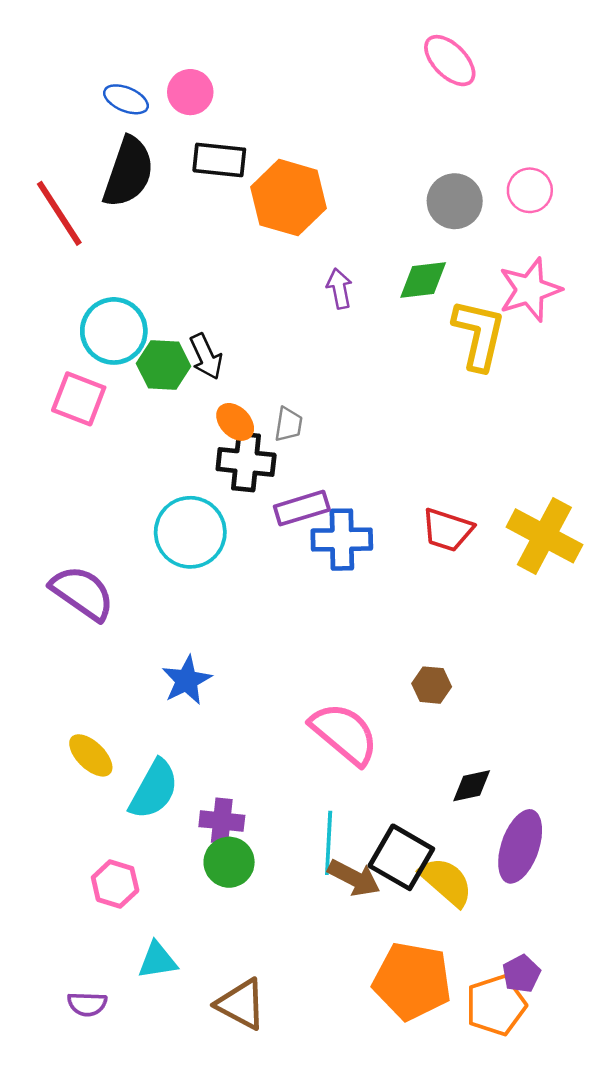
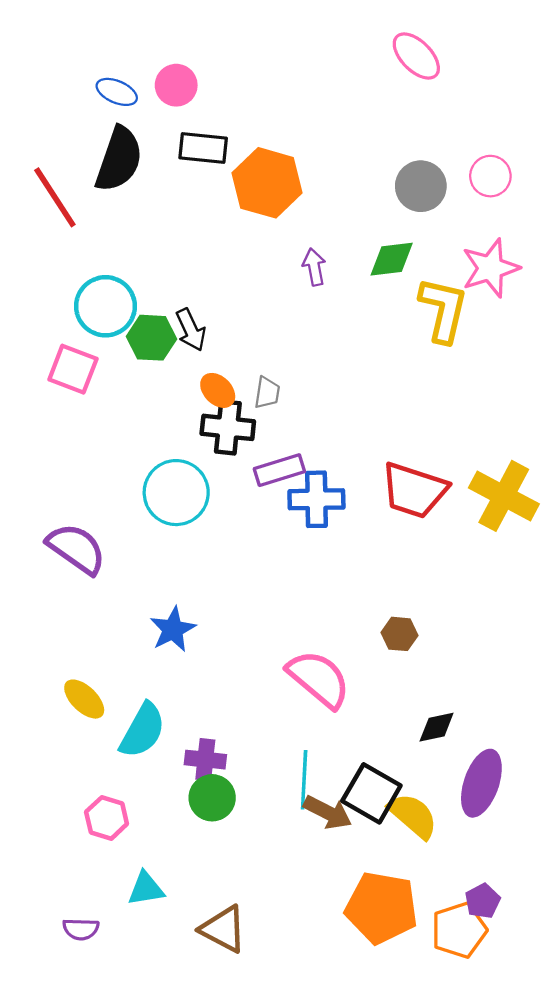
red trapezoid: (447, 530) -> (414, 490), size x1.4

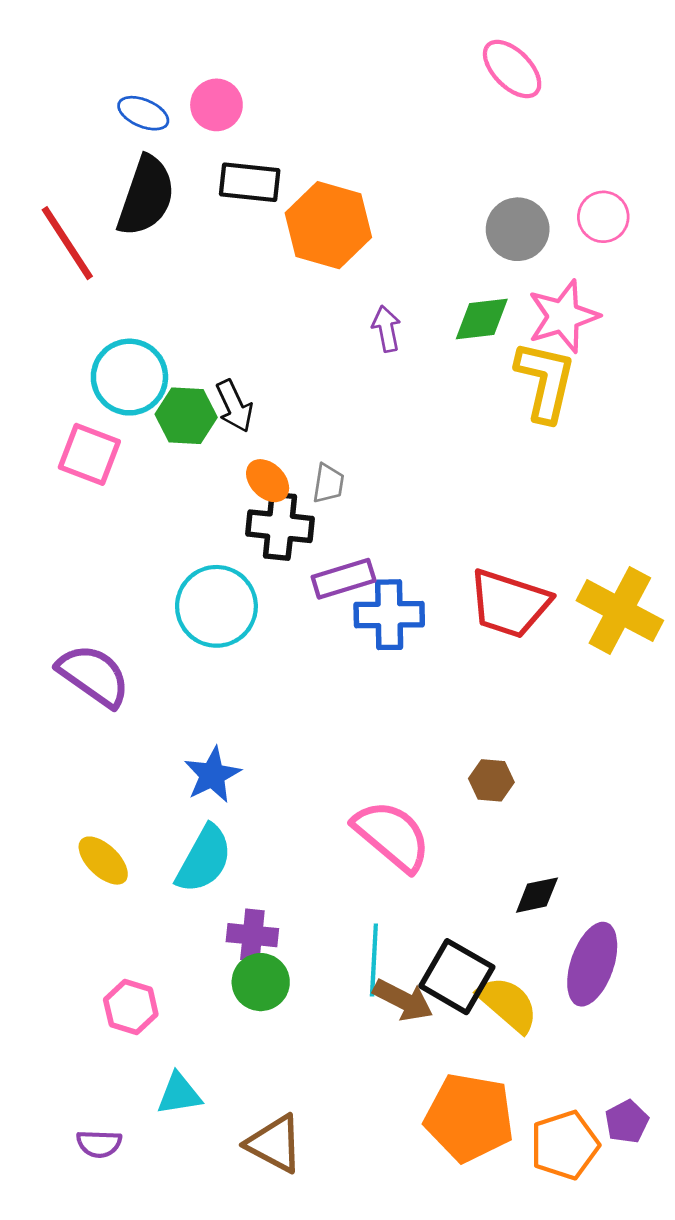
pink star: (490, 268) -> (563, 316), moved
cyan semicircle: (143, 730) -> (204, 859), moved
purple pentagon: (483, 901) -> (627, 1122), moved

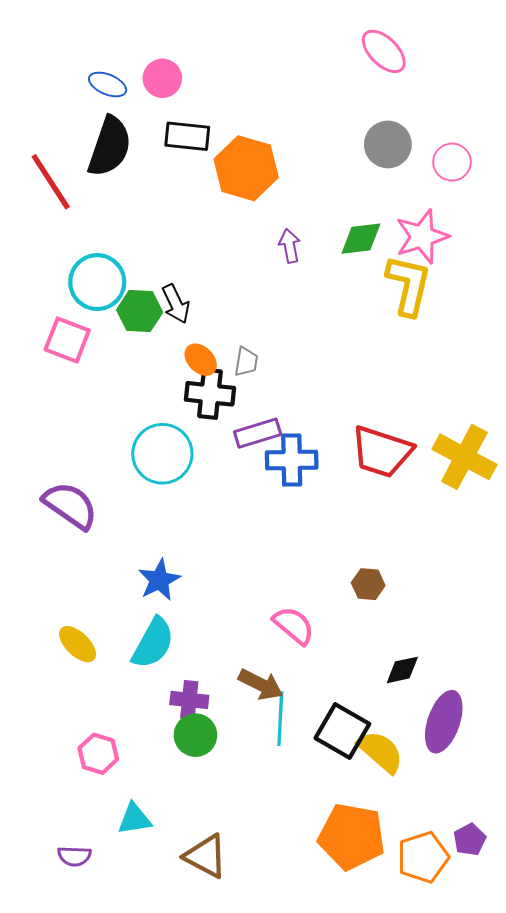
gray circle: (518, 229) -> (388, 144), moved
pink semicircle: (392, 836) -> (294, 625), size x0.7
brown arrow: (403, 1000) -> (261, 684), moved

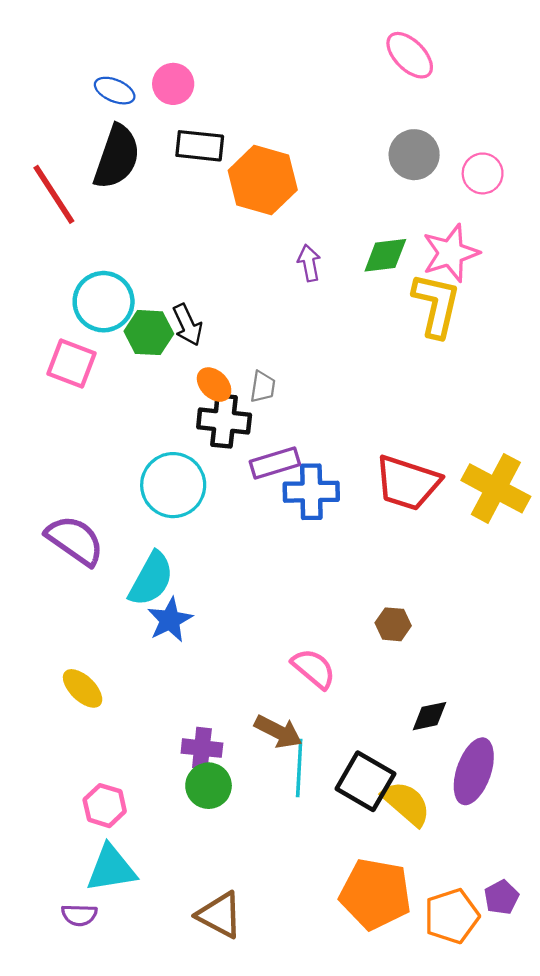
cyan semicircle: (153, 643) -> (151, 579), moved
cyan triangle: (134, 819) -> (111, 869), moved, size x1.4

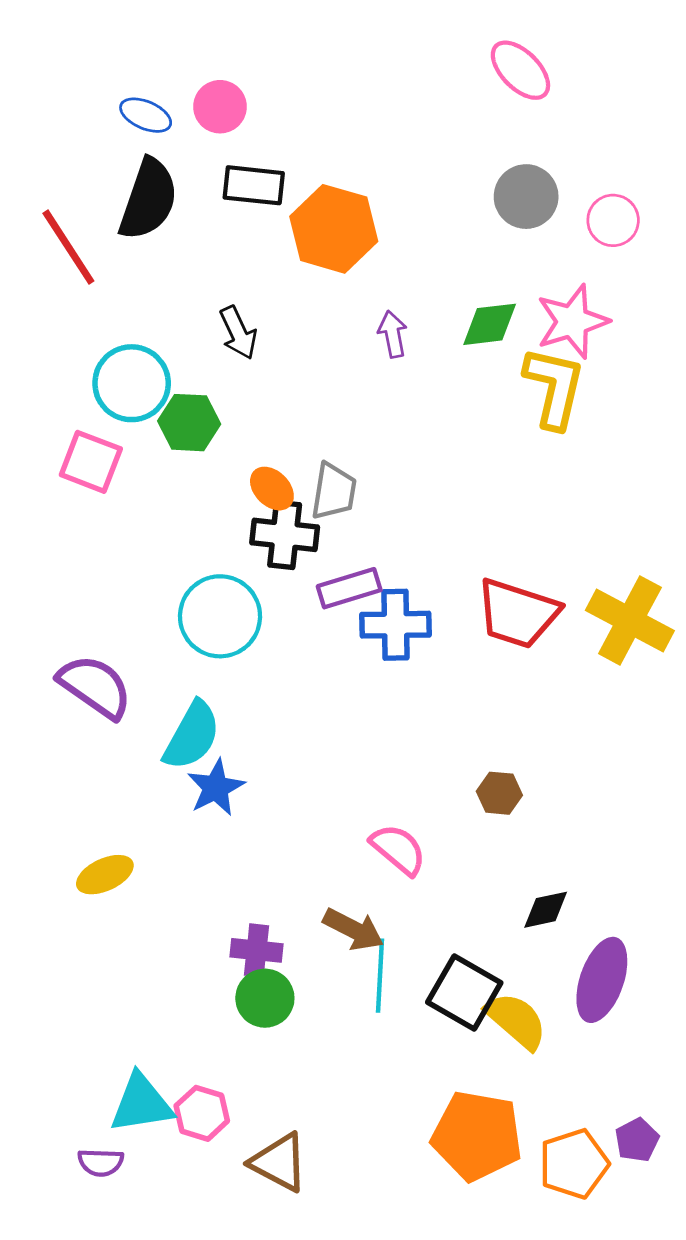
black arrow: (188, 325) -> (238, 333), moved
gray trapezoid: (263, 387) -> (334, 491), size x1.4
yellow ellipse: (83, 688) -> (105, 875), turned -69
pink hexagon: (105, 806) -> (202, 1113), moved

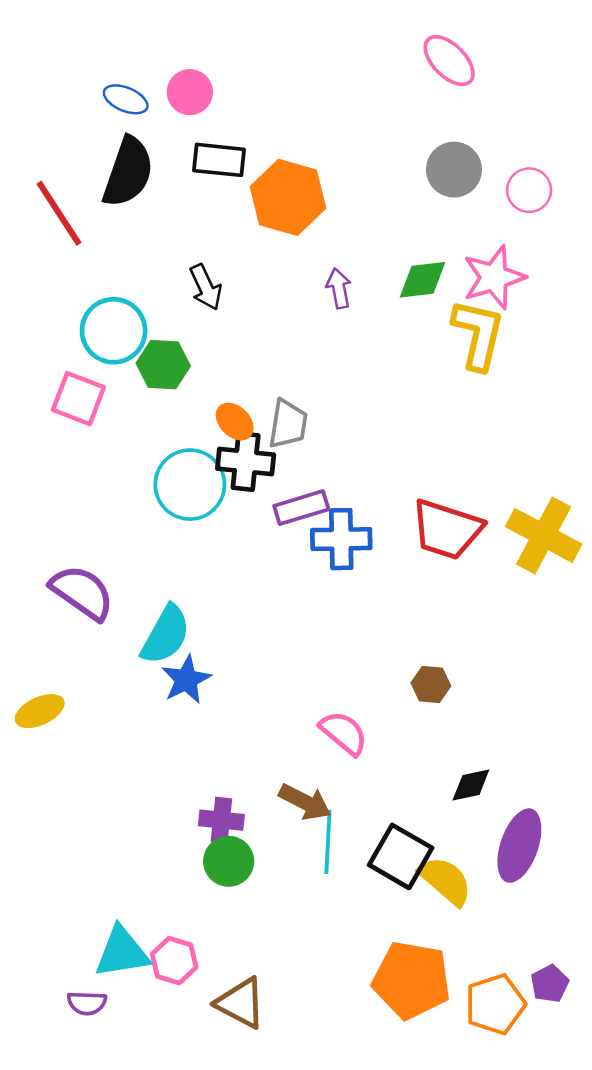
cyan circle: (220, 616) -> (190, 485), moved
yellow ellipse: (105, 875) -> (40, 711), moved

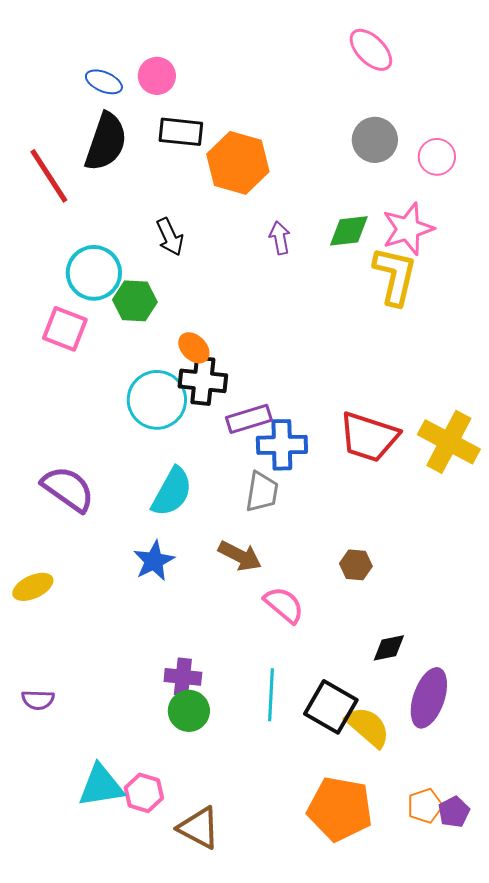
gray trapezoid: (288, 424) -> (262, 492), moved
cyan semicircle: (166, 635) -> (172, 492), moved
brown arrow: (305, 802) -> (240, 556), moved
purple semicircle: (87, 1003) -> (38, 700), moved
orange pentagon: (495, 1004) -> (425, 806), moved, size x0.7

